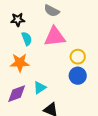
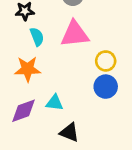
cyan triangle: (40, 88) -> (54, 103), turned 40

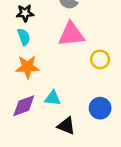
cyan semicircle: (37, 37) -> (24, 37), moved
blue circle: (106, 87) -> (100, 108), moved

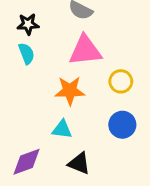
orange star: (28, 67) -> (70, 91), moved
purple diamond: (24, 106) -> (26, 162), moved
blue circle: (100, 108) -> (122, 125), moved

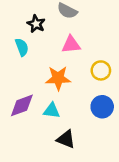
black star: (28, 24) -> (36, 24), moved, turned 30
pink triangle: (85, 50) -> (71, 45), size x0.7
purple diamond: (26, 162) -> (22, 105), moved

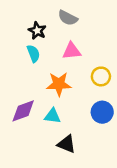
cyan semicircle: (22, 47) -> (33, 54), moved

